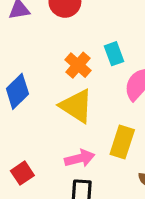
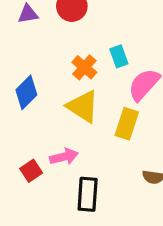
yellow rectangle: (122, 142) -> (127, 124), moved
pink arrow: (80, 158) -> (64, 157), moved

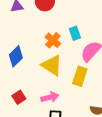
pink arrow: (64, 157) -> (50, 97), moved
red square: (31, 171) -> (19, 97), moved

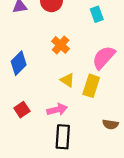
cyan rectangle: (75, 33) -> (97, 14), moved
yellow triangle: (52, 65) -> (67, 80), moved, size x0.6

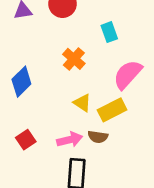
cyan rectangle: (97, 14) -> (109, 32), moved
yellow rectangle: (91, 86) -> (112, 110), turned 45
brown semicircle: (110, 124) -> (98, 137), moved

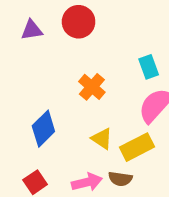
cyan rectangle: (109, 32) -> (149, 67), moved
blue diamond: (21, 82) -> (43, 129), moved

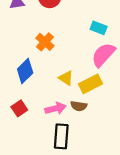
cyan rectangle: (149, 67) -> (99, 28), turned -49
orange cross: (92, 87) -> (45, 42), moved

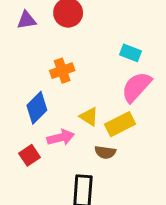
orange cross: (45, 42) -> (62, 71), turned 30
pink arrow: (55, 108) -> (61, 137), moved

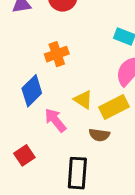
pink arrow: (61, 137) -> (55, 120), turned -115
red square: (29, 155) -> (24, 155), moved

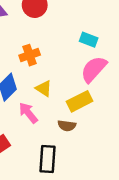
yellow triangle: (83, 100) -> (44, 88), moved

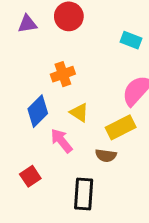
cyan rectangle: (89, 40) -> (131, 40), moved

